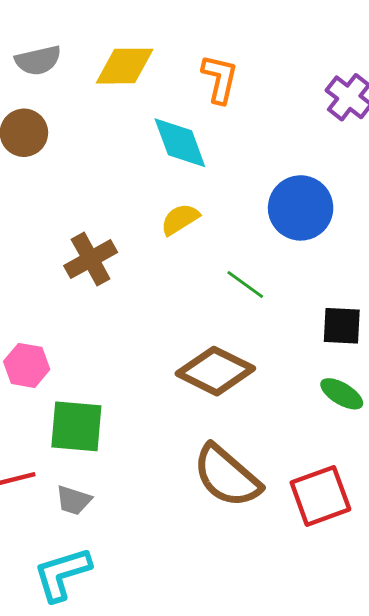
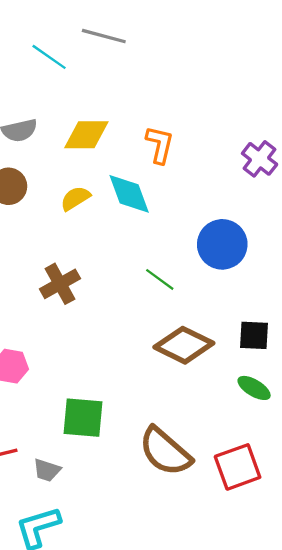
yellow semicircle: (180, 219) -> (75, 198), moved
green line: (245, 285) -> (160, 279), moved
brown diamond: (215, 371) -> (184, 345), moved
green square: (76, 426) -> (83, 418), moved

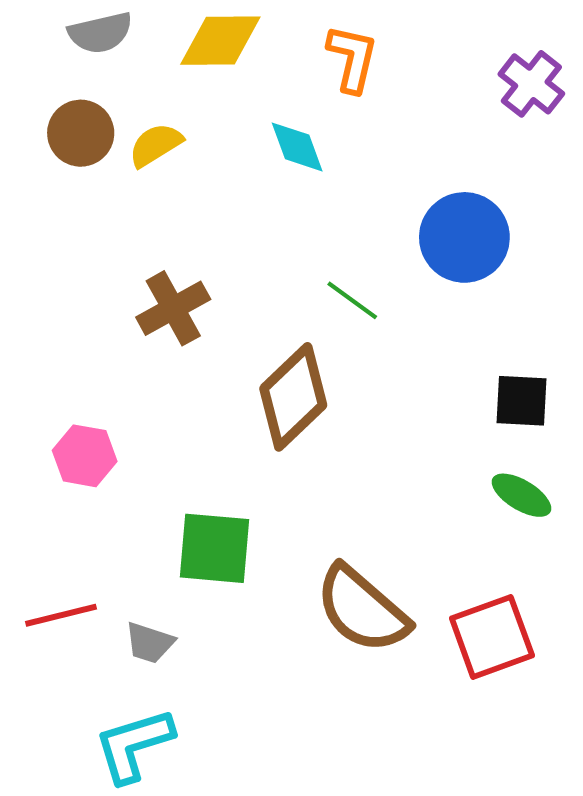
cyan diamond: (129, 194) -> (297, 147), size x0.7
yellow semicircle: (75, 198) -> (155, 145), moved
brown diamond: (184, 345) -> (293, 397), moved, turned -70

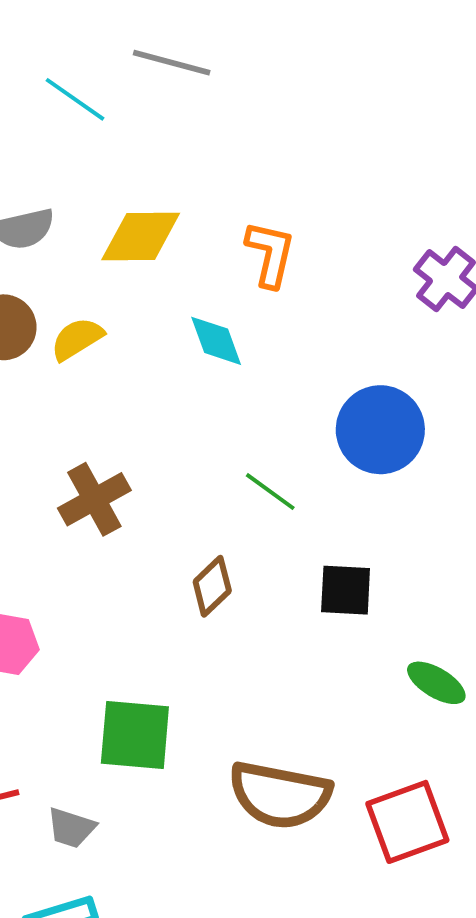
brown diamond: (293, 397) -> (212, 586), size x0.6
black square: (521, 401) -> (346, 590), moved
brown semicircle: (362, 609) -> (280, 795), turned -30

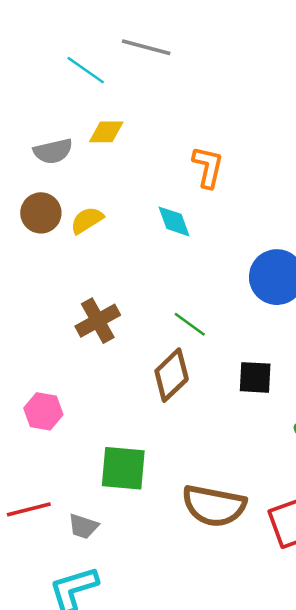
yellow diamond: (141, 237) -> (106, 132), moved, size x0.7
green line: (270, 492) -> (190, 324), moved
brown diamond: (212, 586) -> (172, 375), size x1.4

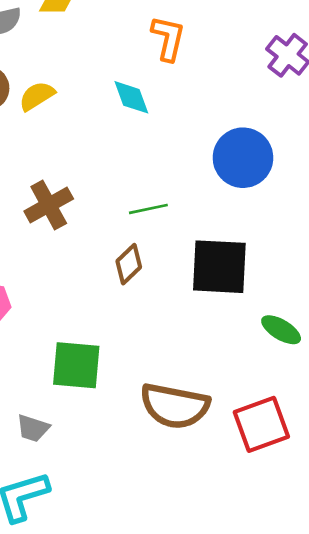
green line: (190, 324) -> (148, 209), turned -48
brown diamond: (172, 375) -> (129, 264), size x0.7
black square: (255, 377) -> (219, 267), size x1.6

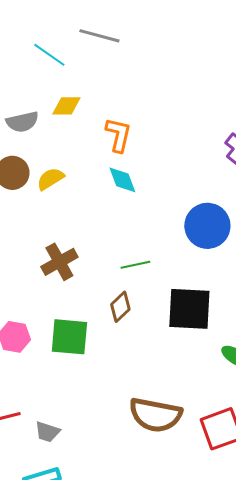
orange L-shape: (168, 38) -> (118, 135), moved
green square: (76, 365) -> (69, 337), moved

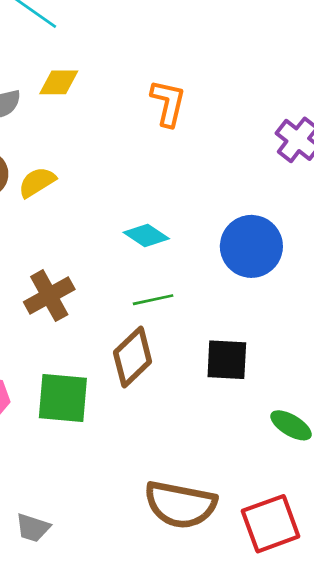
orange L-shape: (118, 135) -> (168, 103), moved
cyan diamond: (122, 180) -> (146, 235), moved, turned -36
brown diamond: (120, 307) -> (133, 357), size x1.4
black square: (189, 309) -> (227, 360), size x0.7

